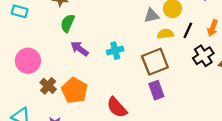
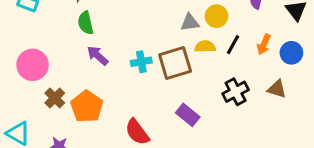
green semicircle: (68, 23) -> (86, 23), turned -42
black cross: (203, 56) -> (236, 92), moved
brown square: (155, 62) -> (175, 63), moved
purple rectangle: (156, 90) -> (188, 115), turned -36

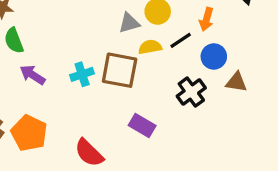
orange arrow: (264, 44) -> (206, 19), moved
black line: (233, 45) -> (181, 40), turned 36
blue circle: (291, 53) -> (214, 56), moved
brown square: (175, 63) -> (120, 70), turned 36

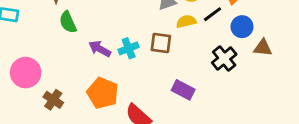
brown square: (120, 70) -> (161, 43), size x0.7
purple arrow: (33, 75) -> (100, 49), moved
orange pentagon: (29, 133) -> (103, 93), moved

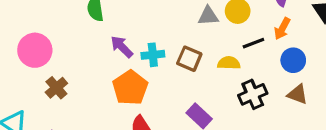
yellow semicircle: (186, 21) -> (229, 63), moved
blue circle: (242, 27) -> (293, 60), moved
orange pentagon: (103, 93) -> (130, 88), moved

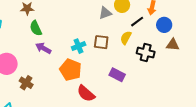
purple arrow: (122, 47) -> (43, 48), moved
yellow semicircle: (229, 63) -> (126, 38), turned -48
black cross: (253, 94) -> (146, 53), turned -36

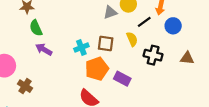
yellow semicircle: (126, 38) -> (132, 39), turned 128
brown triangle: (173, 45) -> (187, 58), moved
orange pentagon: (71, 70) -> (97, 69), moved, turned 30

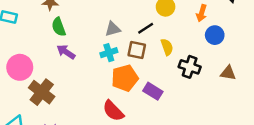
gray triangle: (110, 12) -> (113, 29), moved
black line: (144, 22) -> (146, 28), moved
brown cross: (25, 86) -> (42, 92), size x1.5

